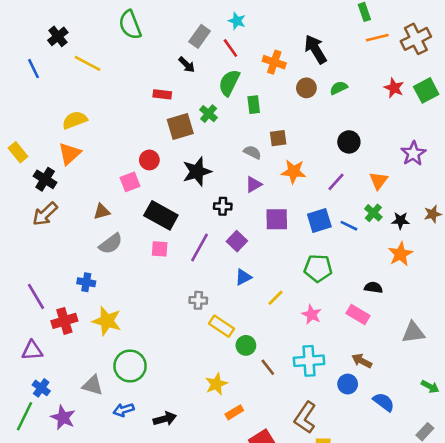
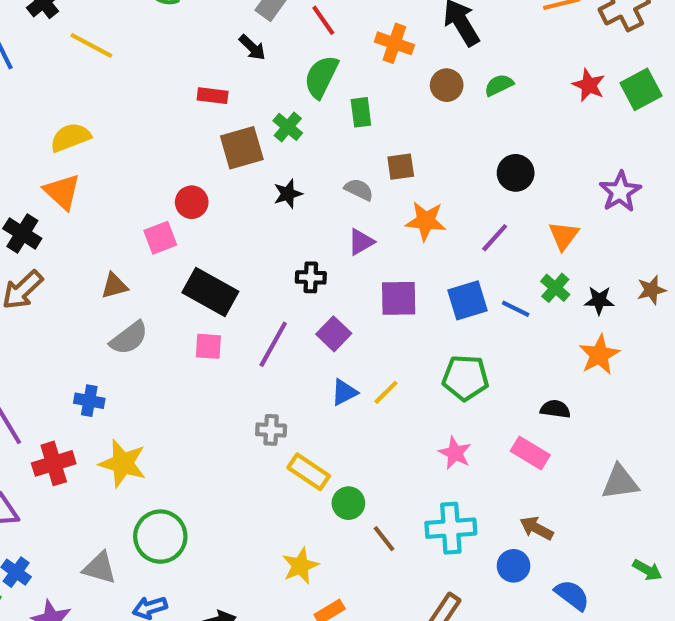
orange triangle: (70, 154) -> (62, 192), turned -35
black star: (197, 172) -> (288, 194), moved, size x0.6
yellow line: (276, 298) -> (386, 392), moved

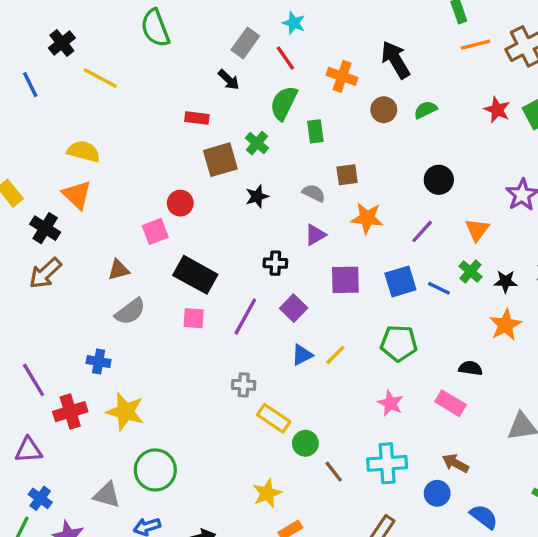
yellow semicircle: (70, 137) -> (84, 151), turned 36

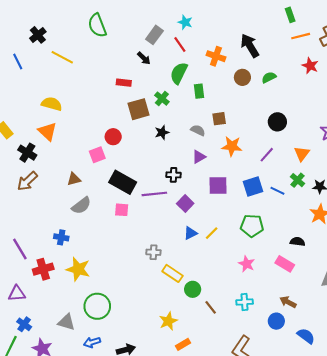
red star: (497, 110) -> (310, 66), moved
purple line: (245, 317) -> (154, 194), moved, turned 55
cyan cross: (387, 463) -> (245, 302), size x0.7

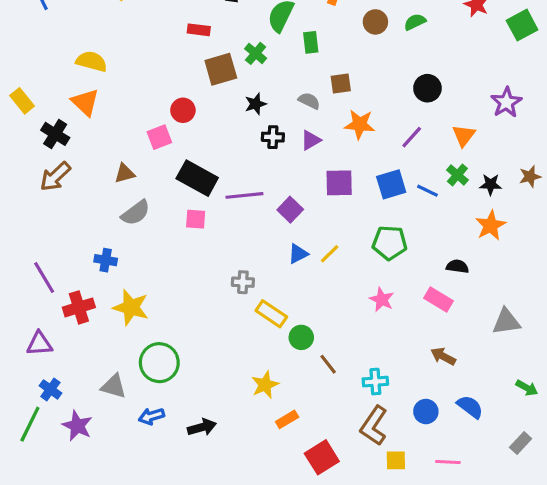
black cross: (174, 175) -> (273, 137), moved
cyan cross: (245, 302) -> (375, 382), moved
blue circle: (276, 321) -> (426, 412), moved

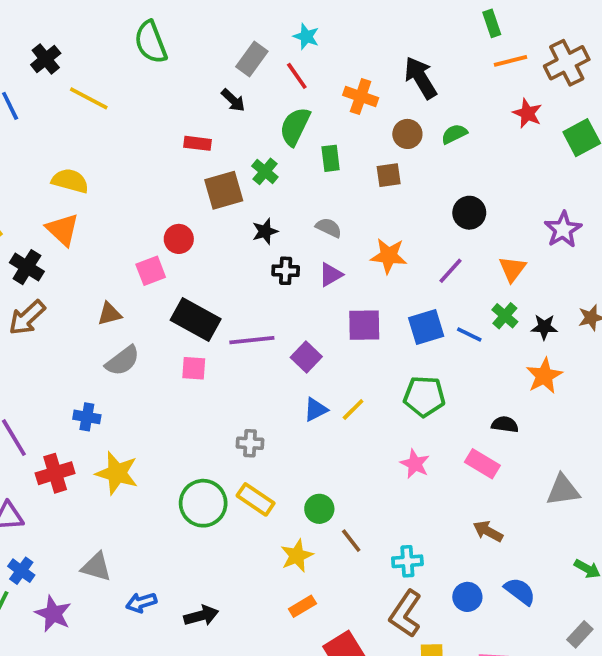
brown square: (341, 83) -> (389, 175), moved
yellow rectangle: (271, 314) -> (256, 499), moved
green circle: (159, 363) -> (203, 503), moved
yellow star: (265, 385) -> (297, 556), moved

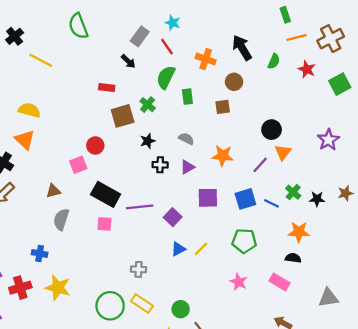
green semicircle: (454, 134) -> (274, 61), moved, turned 140
orange triangle: (512, 269) -> (283, 152), moved
gray semicircle: (123, 361) -> (61, 219), turned 145
orange star: (544, 376) -> (299, 232), moved, turned 30

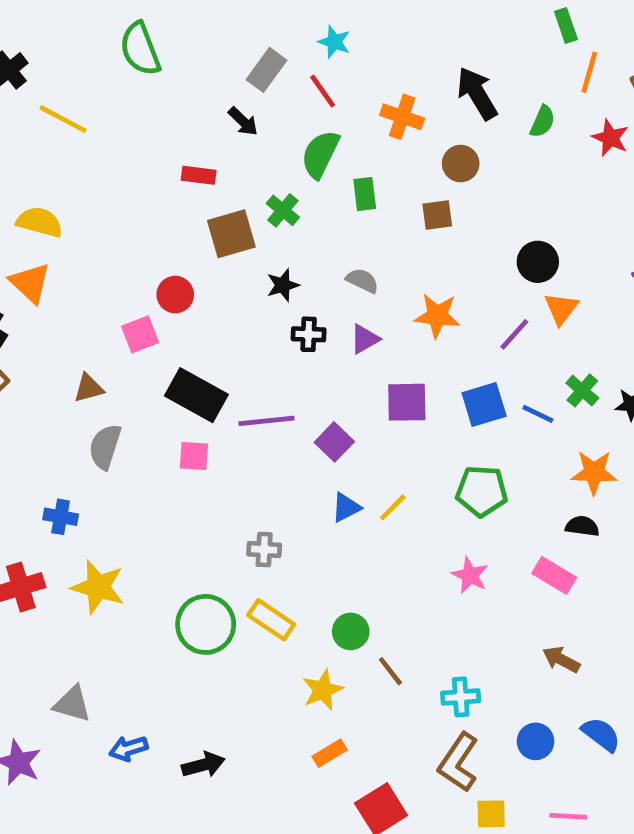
orange line: (297, 37) -> (589, 72), turned -60

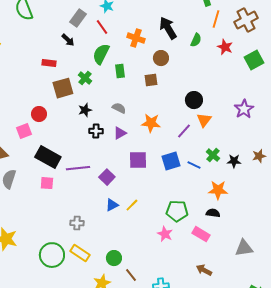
green pentagon: (482, 491) -> (177, 211), moved

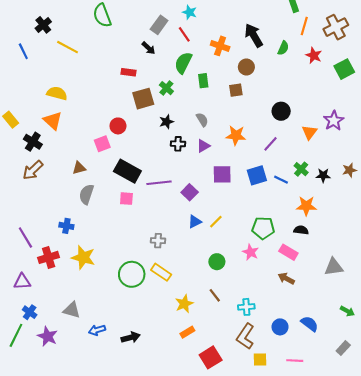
gray semicircle: (119, 108) -> (202, 120), turned 32
orange triangle: (204, 120) -> (309, 132), moved
green circle: (114, 258) -> (217, 262), moved
brown arrow: (204, 270) -> (286, 278), moved

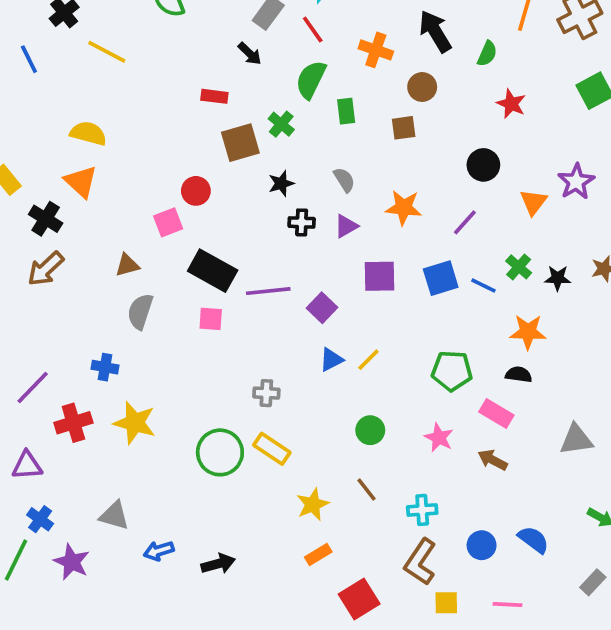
red star: (314, 55) -> (511, 104), moved
purple line: (25, 237) -> (33, 388), turned 75
pink star: (251, 252) -> (439, 438), moved

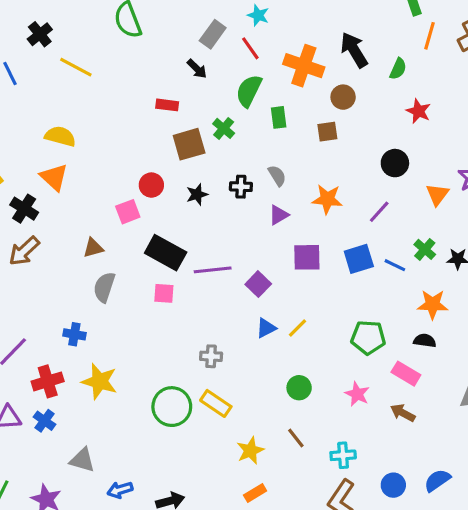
orange cross: (376, 50) -> (304, 66), size x1.4
black star: (281, 183) -> (197, 194), moved
black cross: (302, 222) -> (241, 187), moved
blue cross: (40, 519) -> (45, 421), moved
blue semicircle: (533, 540) -> (437, 480), turned -72

